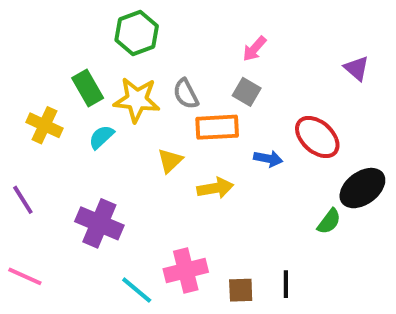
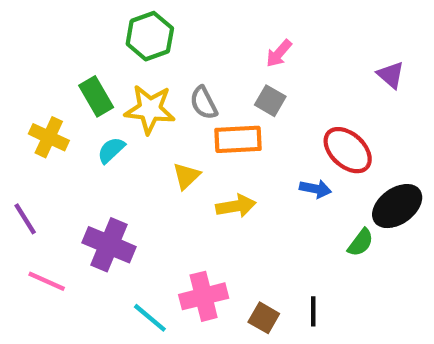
blue arrow: (268, 159) -> (315, 189), moved
pink line: (25, 276) -> (47, 281), moved
brown square: (241, 290) -> (264, 318), turned 32

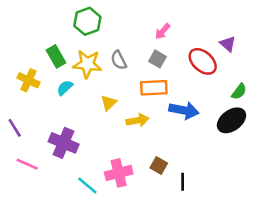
orange rectangle: (238, 139) -> (154, 88), moved
red ellipse: (348, 150) -> (203, 61), moved
blue arrow: (315, 189) -> (184, 110), size x1.6
green semicircle: (361, 243) -> (239, 92), moved
brown square: (264, 318) -> (159, 165), moved

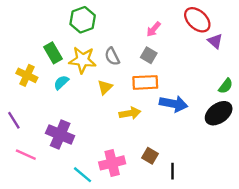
red ellipse: (203, 61) -> (197, 20), moved
yellow triangle: (109, 103) -> (105, 87), moved

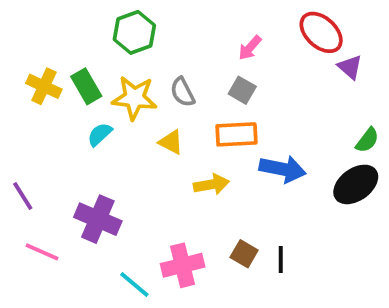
yellow cross: (27, 75) -> (44, 86), moved
yellow triangle: (105, 87) -> (171, 142), turned -49
black line: (172, 171) -> (281, 260), moved

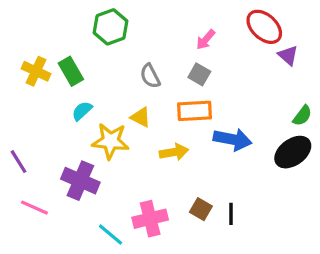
yellow star: (134, 98) -> (110, 141), moved

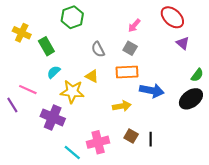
purple triangle: (288, 55) -> (183, 43), moved
yellow cross: (36, 71) -> (22, 33), moved
yellow arrow: (174, 152) -> (122, 106), moved
pink line: (34, 208) -> (28, 90), moved

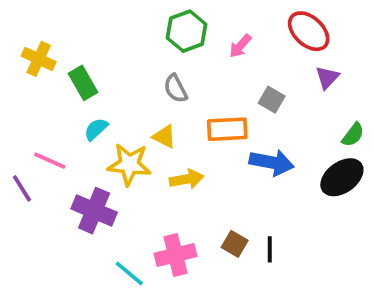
green hexagon: (72, 17) -> (187, 31), moved
purple triangle: (183, 43) -> (327, 77), turned 32
gray square: (130, 48) -> (272, 100), moved
yellow arrow: (122, 106) -> (187, 179), moved

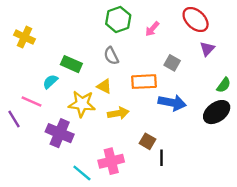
green rectangle: (83, 83) -> (71, 64), moved, turned -36
cyan semicircle: (96, 129) -> (50, 82), moved
brown square: (235, 244) -> (148, 141), moved
black line: (270, 249) -> (162, 158), moved

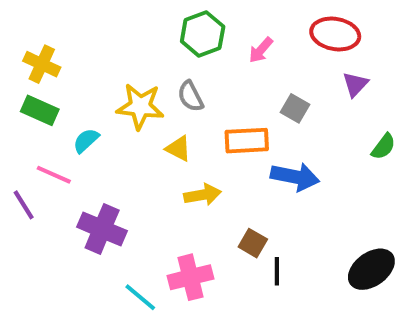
red ellipse: (196, 20) -> (335, 34), turned -32
green rectangle: (71, 64) -> (40, 110), moved
yellow star: (82, 104) -> (140, 106), moved
black ellipse: (217, 112) -> (371, 269), moved

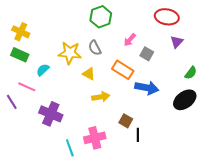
pink arrow: (261, 50) -> (130, 40), moved
orange rectangle: (247, 141) -> (123, 70), turned 35
black ellipse: (371, 269) -> (185, 100), moved
cyan line: (140, 297) -> (70, 148), turned 30

